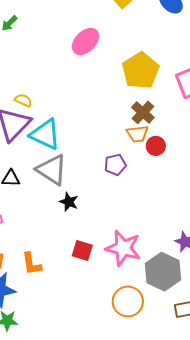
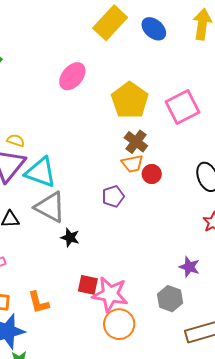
pink star: (123, 248) -> (110, 294), moved
gray hexagon: (163, 272) -> (170, 299), size x0.7
orange circle: (128, 301) -> (119, 324), moved

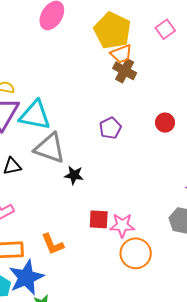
pink square: (182, 107) -> (165, 29), size x0.6
orange trapezoid: (132, 164) -> (121, 54), moved
red circle: (152, 174) -> (165, 123), moved
pink star: (110, 294) -> (122, 225), size x0.7

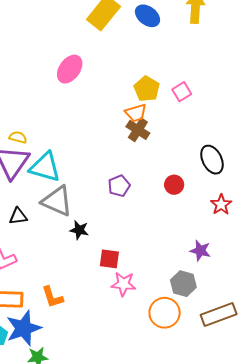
yellow pentagon: (112, 31) -> (147, 89), moved, size x0.7
red square: (99, 219) -> (109, 259), moved
orange circle: (136, 253) -> (165, 313), moved

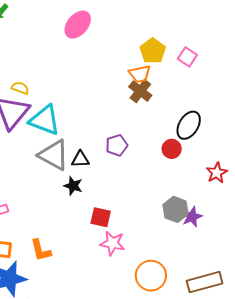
pink square: (182, 92) -> (187, 57), turned -30
black ellipse: (212, 160) -> (189, 125), moved, turned 52
black triangle: (18, 216) -> (80, 159), moved
purple star: (200, 251) -> (192, 217), turned 30
gray hexagon: (183, 284) -> (176, 209), moved

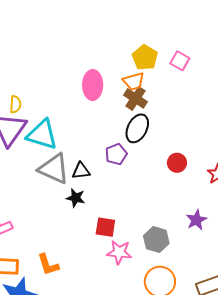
pink ellipse: (78, 25) -> (93, 85), moved, turned -36
yellow semicircle: (20, 88) -> (15, 104), turned 78
black ellipse: (189, 125) -> (137, 128), moved
red circle: (172, 149) -> (177, 163), moved
gray hexagon: (176, 209) -> (156, 240), moved

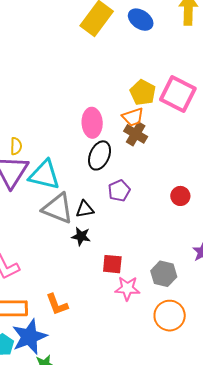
pink square: (180, 61) -> (178, 94), size x1.8
black ellipse: (137, 128) -> (100, 155), moved

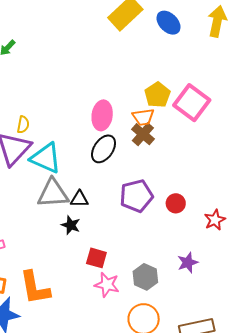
purple pentagon: (119, 191) -> (136, 196), moved, size x1.5
gray triangle: (58, 208) -> (53, 193), turned -36
orange L-shape: (57, 304) -> (35, 288), size x1.5

